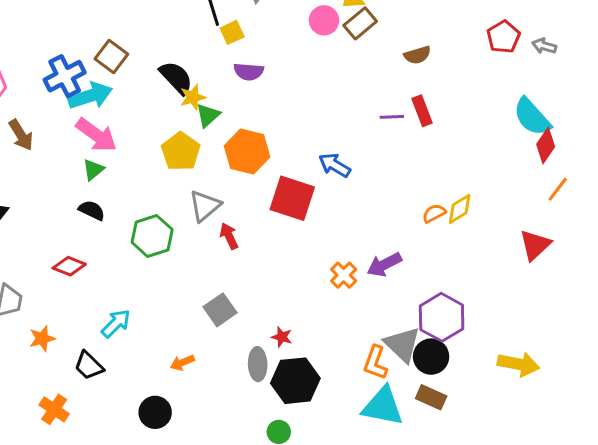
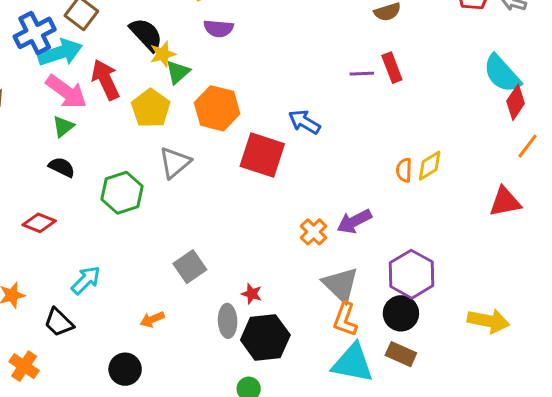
orange semicircle: (434, 213) -> (404, 170), turned -60
red arrow: (229, 236) -> (105, 80), moved, size x1.5
red triangle: (535, 245) -> (505, 202), turned 32
gray triangle: (402, 345) -> (341, 285), moved

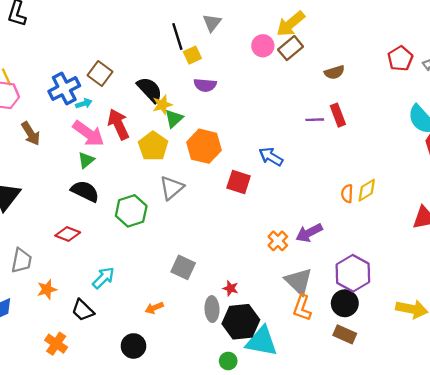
cyan arrow: (60, 53) -> (84, 104), size x0.5
red square: (262, 155) -> (239, 182), size x0.7
black semicircle: (62, 167) -> (85, 191), size x1.4
gray square: (190, 267) -> (183, 267), turned -30
cyan triangle: (353, 363) -> (262, 341), moved

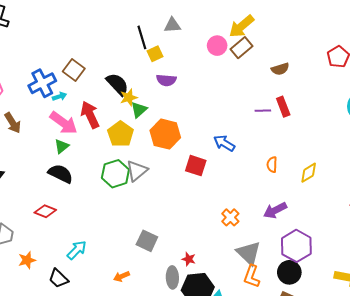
gray triangle: (212, 23) -> (172, 25), turned 48
orange semicircle: (347, 194) -> (272, 165), moved
green hexagon: (131, 211) -> (115, 174), moved
purple arrow: (309, 233) -> (275, 210), moved

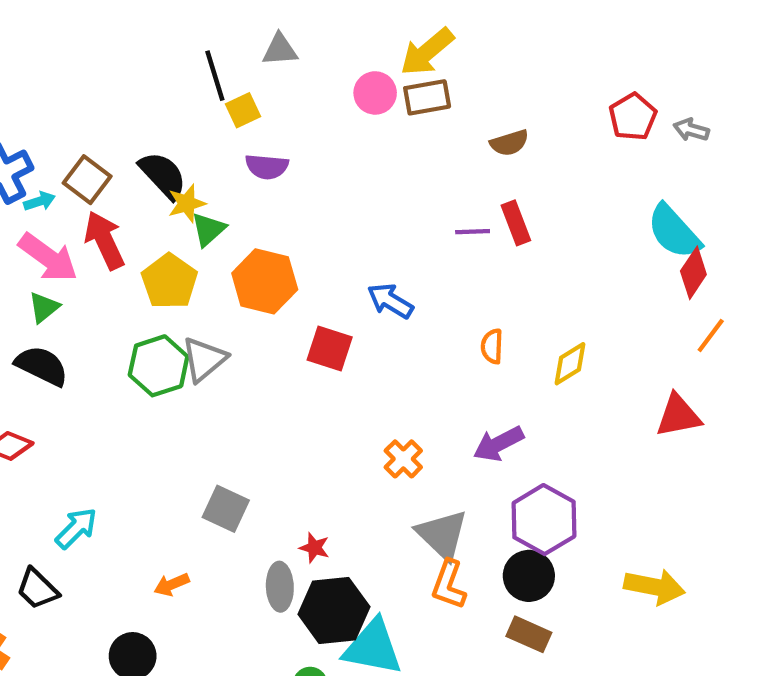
brown rectangle: (242, 48) -> (427, 97), turned 30
brown square: (74, 70) -> (87, 180), moved

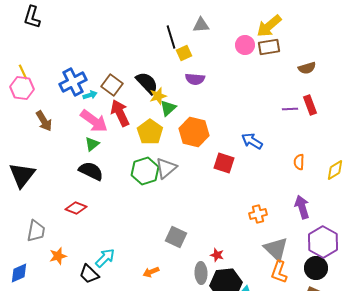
purple arrow: (499, 444) -> (302, 207), turned 100
orange cross: (403, 459) -> (258, 214), turned 30
cyan arrow: (76, 528) -> (105, 258), moved

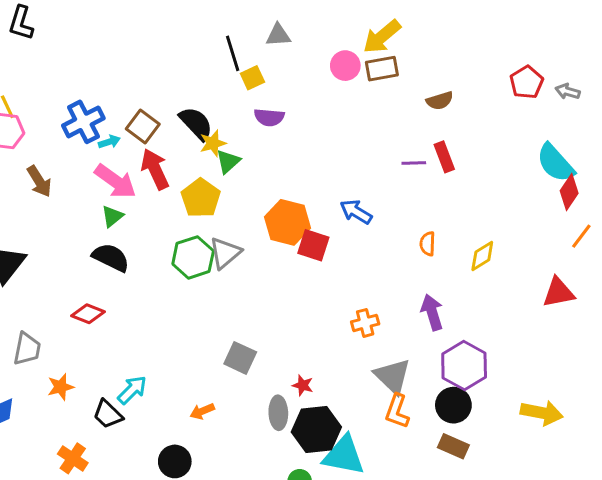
orange hexagon: (194, 132) -> (287, 222), moved

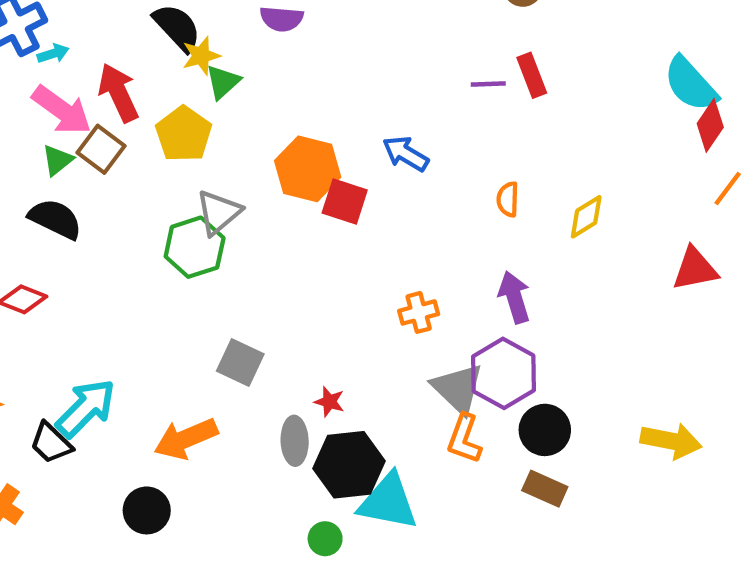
brown square: (143, 126) -> (101, 149), moved
green hexagon: (193, 257) -> (195, 247), moved
purple hexagon: (464, 366) -> (503, 373), moved
cyan arrow: (132, 390) -> (86, 408), size x1.4
orange arrow: (202, 411) -> (186, 439), size x1.8

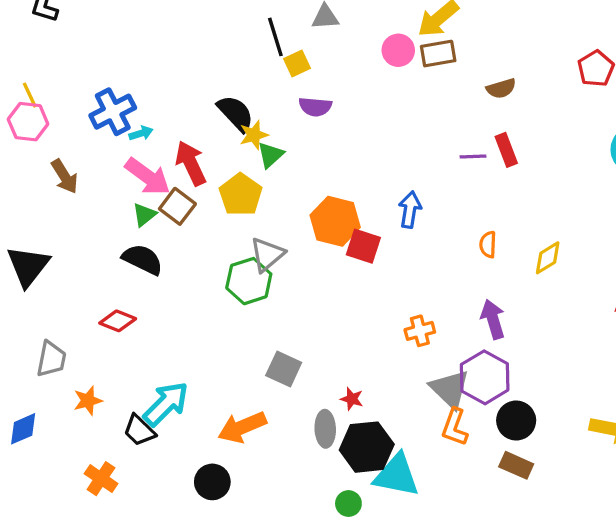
blue arrow: (406, 154) -> (410, 210), turned 68

